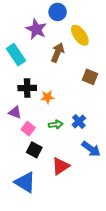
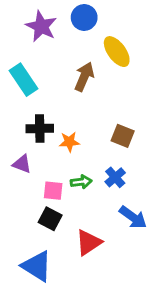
purple star: (36, 29) -> (41, 26), moved
brown square: (90, 77) -> (123, 136), moved
pink square: (28, 129) -> (53, 191), moved, turned -32

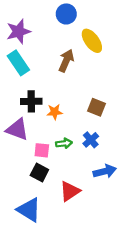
purple star: (41, 26) -> (18, 31), moved, turned 30
purple triangle: (22, 164) -> (17, 129), size x1.5
blue arrow: (133, 217) -> (105, 171), turned -50

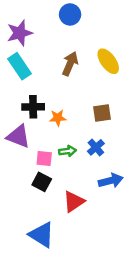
yellow ellipse: (92, 41) -> (108, 61), moved
brown square: (97, 107) -> (102, 113), turned -30
blue triangle: (29, 210) -> (42, 235), moved

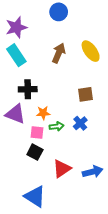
orange star: (58, 118) -> (43, 113), moved
blue arrow: (111, 181) -> (93, 172), moved

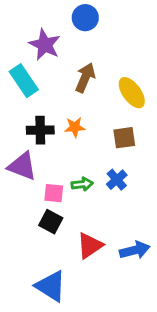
purple star: (16, 27) -> (45, 45), moved, turned -30
yellow ellipse: (91, 51) -> (132, 93), moved
orange star: (43, 113) -> (75, 127), moved

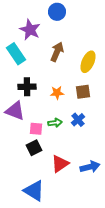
yellow ellipse: (132, 93) -> (88, 62), turned 60
orange star: (75, 127) -> (57, 93), moved
black square: (51, 222) -> (34, 148), turned 35

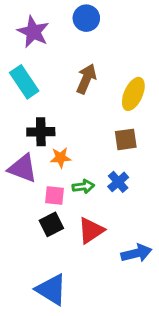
purple star: (30, 30) -> (33, 32), moved
orange star: (57, 93) -> (61, 158), moved
red triangle: (60, 164) -> (91, 230), moved

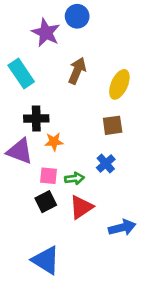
purple star: (33, 32) -> (46, 33), moved
green arrow: (83, 186) -> (74, 178), moved

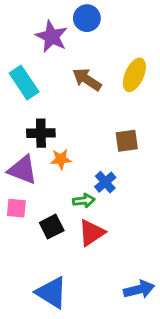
brown arrow: (77, 71) -> (87, 79), turned -80
yellow ellipse: (119, 84) -> (134, 75), moved
blue cross: (106, 163) -> (105, 182), moved
pink square: (49, 176) -> (16, 208), moved
blue arrow: (122, 228) -> (139, 289), moved

